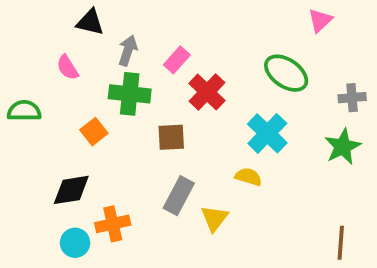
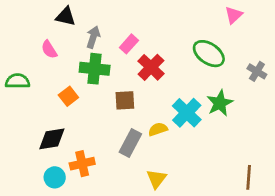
gray cross: (352, 98) -> (257, 71), turned 36
cyan cross: (267, 133) -> (187, 113), moved
green star: (343, 147) -> (220, 103), moved
yellow semicircle: (248, 177) -> (158, 129), moved, turned -36
yellow triangle: (215, 218) -> (156, 179), moved

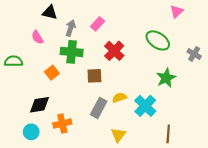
pink rectangle: (129, 44) -> (98, 24), moved
cyan cross: (187, 113) -> (145, 106), moved
cyan circle: (55, 177) -> (31, 132), moved
brown line: (249, 177) -> (168, 134), moved

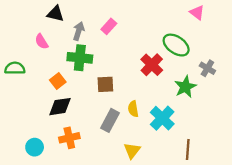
pink triangle: (176, 11) -> (197, 13), turned -40
red cross: (114, 51) -> (152, 65), moved
gray cross: (194, 54) -> (207, 68), moved
yellow semicircle: (119, 98) -> (133, 109), turned -80
black diamond: (39, 105) -> (60, 107), moved

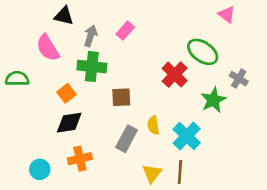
pink semicircle: (42, 42) -> (48, 48), size x1.5
brown line: (188, 149) -> (180, 172), moved

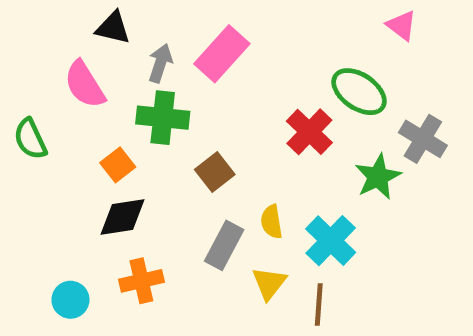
pink rectangle: (125, 31) -> (222, 54), size x1.6
green semicircle: (17, 79) -> (30, 139), turned -115
gray cross: (239, 79) -> (423, 139), size x1.4
brown square: (121, 97) -> (215, 172), turned -35
yellow triangle: (152, 173) -> (269, 283), moved

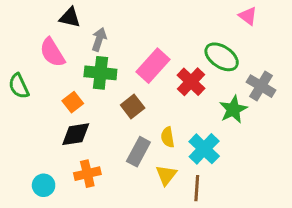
pink rectangle: (222, 54) -> (153, 66), moved

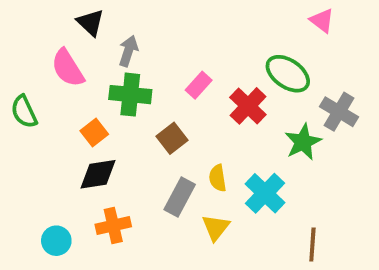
black triangle: (70, 17) -> (90, 22), turned 30
pink rectangle: (153, 66) -> (199, 85), size x0.6
brown line: (197, 188) -> (312, 244), moved

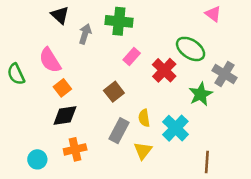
pink semicircle: (68, 68) -> (50, 60), moved
green cross: (130, 95) -> (119, 21), moved

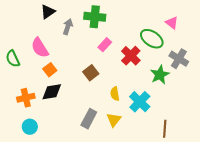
pink triangle: (213, 14) -> (172, 23), moved
black triangle: (60, 15) -> (48, 12), turned 42
gray rectangle: (119, 131) -> (89, 119), moved
orange cross: (75, 149) -> (26, 98), moved

